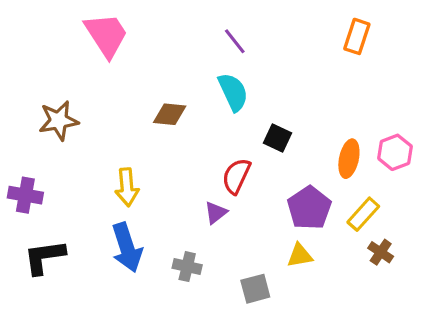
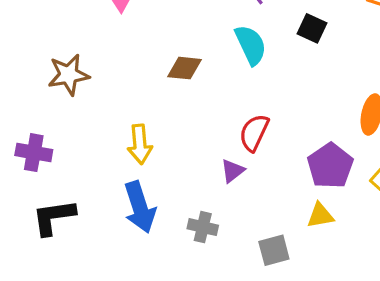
black square: (278, 138) -> (312, 28), moved

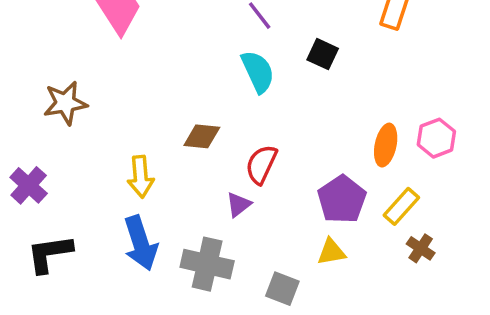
brown diamond: (184, 68) -> (202, 136), moved
purple cross: (34, 153) -> (29, 185), turned 32
gray cross: (203, 227) -> (207, 264), size x1.6
gray square: (274, 250) -> (282, 289), turned 36

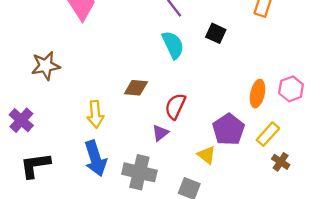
yellow triangle: (331, 252) -> (207, 155), moved, turned 48

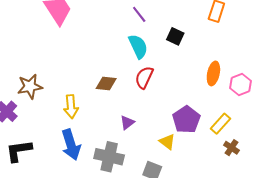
brown star: (46, 66) -> (30, 86), moved
orange ellipse: (257, 94) -> (213, 73), moved
red semicircle: (175, 106) -> (144, 77), moved

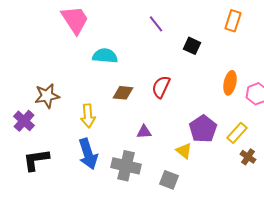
cyan semicircle: (138, 46) -> (105, 56), moved, turned -60
purple triangle: (127, 123) -> (144, 132), turned 35

